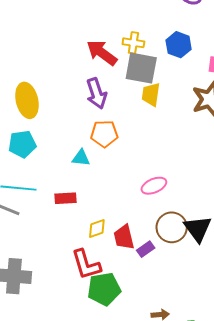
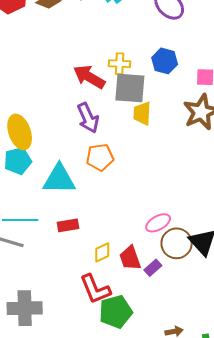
cyan pentagon: (22, 144) -> (18, 161), moved
cyan triangle: (81, 158) -> (59, 179), moved, size x1.8
pink ellipse: (154, 186) -> (158, 223), moved

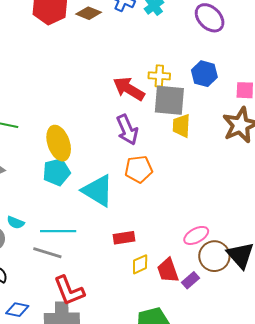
cyan triangle: (59, 179) -> (98, 191), turned 30
red rectangle: (68, 225) -> (124, 238), moved
red L-shape: (95, 289) -> (69, 291), moved

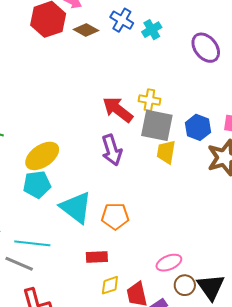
blue hexagon: (204, 74) -> (198, 127), moved
yellow ellipse: (59, 143) -> (42, 156), turned 68
orange pentagon: (139, 169) -> (115, 216), moved
brown circle: (214, 256) -> (185, 285), size x0.7

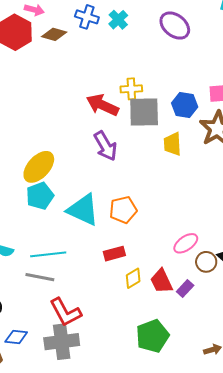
yellow trapezoid: (166, 152) -> (172, 144), moved

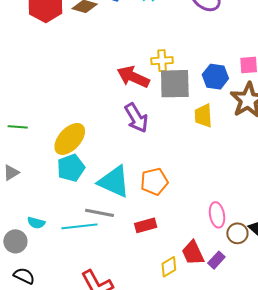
pink ellipse: (186, 243) -> (217, 215), turned -65
gray line: (40, 277) -> (100, 213), moved
yellow diamond: (133, 278) -> (169, 267), moved

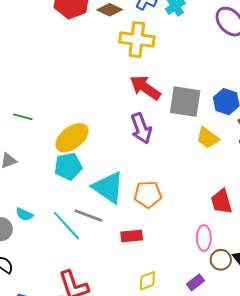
yellow cross: (162, 61) -> (137, 40), moved, size x1.6
yellow trapezoid: (203, 116) -> (208, 138), turned -60
cyan line: (79, 226) -> (66, 226), turned 44
red trapezoid: (193, 253) -> (221, 202), moved

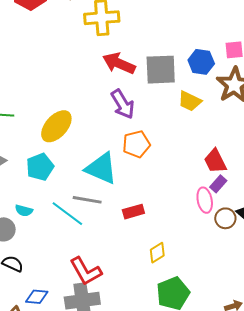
cyan pentagon: (68, 166) -> (40, 167), moved
orange pentagon: (148, 194) -> (136, 144), moved
purple rectangle: (195, 282) -> (218, 184), moved

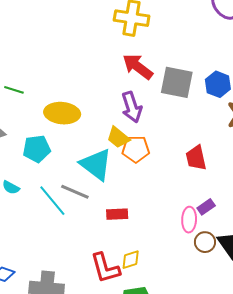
yellow trapezoid: (190, 101) -> (118, 137), moved
yellow ellipse: (56, 126) -> (62, 113), turned 40
red trapezoid: (215, 161) -> (196, 158), moved
red L-shape: (86, 271) -> (105, 268), moved

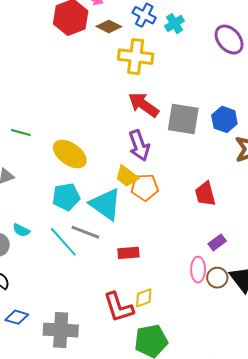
yellow ellipse: (62, 113) -> (70, 154), turned 32
cyan pentagon: (37, 149) -> (66, 197), moved
pink ellipse: (189, 220) -> (198, 270), moved

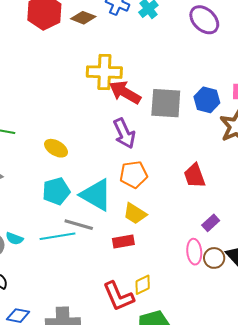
yellow cross: (136, 57) -> (104, 72), moved
yellow ellipse: (70, 154) -> (56, 148), size x0.7
yellow trapezoid: (127, 176) -> (135, 214), moved
cyan semicircle: (21, 230) -> (14, 238), moved
cyan line: (63, 242) -> (57, 236), turned -52

